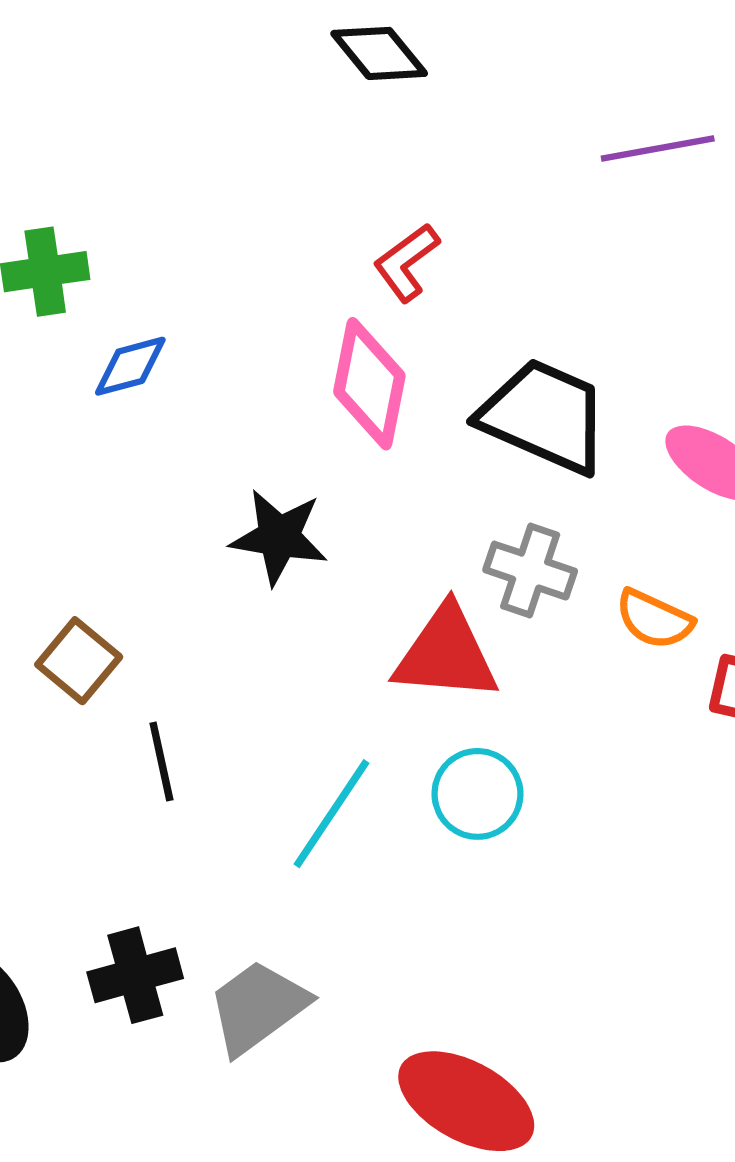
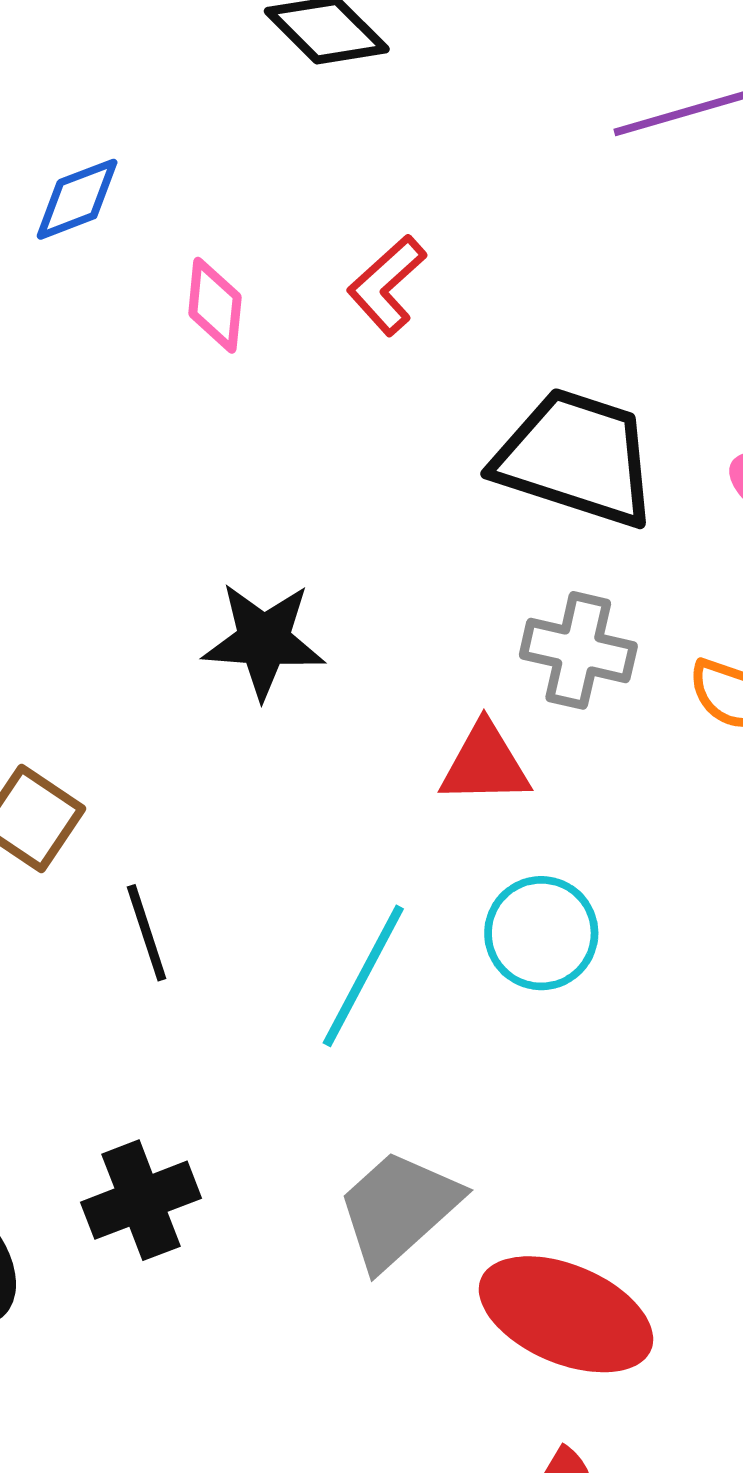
blue diamond: (130, 366) -> (77, 199), moved
pink diamond: (369, 384) -> (215, 305), moved, size x0.6
red triangle: (446, 654) -> (485, 764), size x0.7
gray trapezoid: (258, 1007) -> (398, 1209), moved

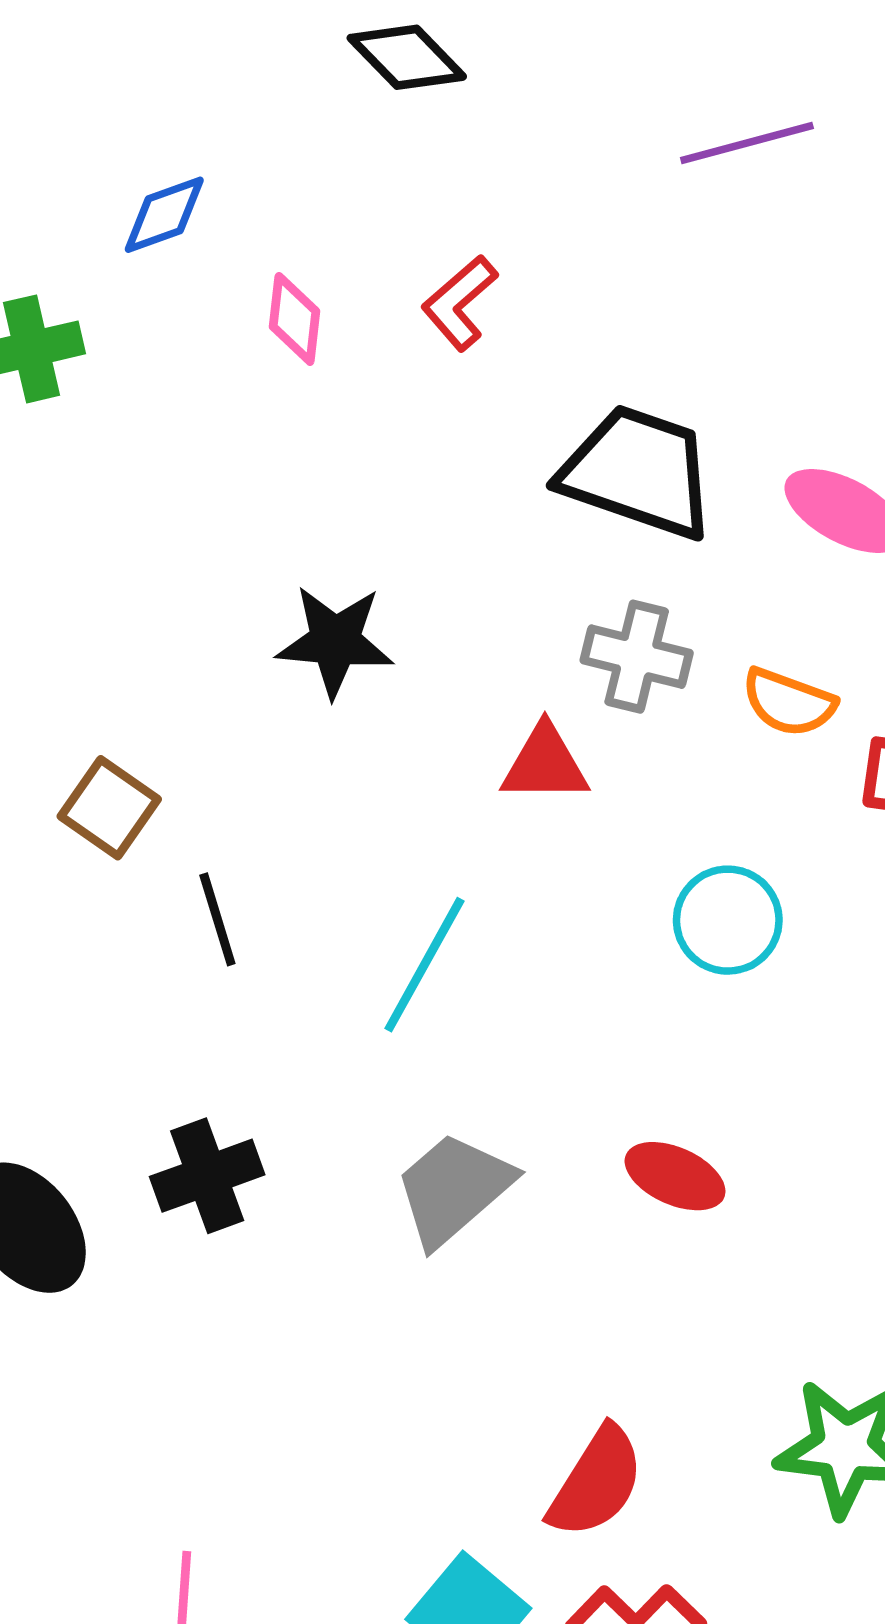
cyan circle: (541, 933) -> (728, 920), moved
red ellipse: (566, 1314) -> (675, 1176), moved, size x0.6

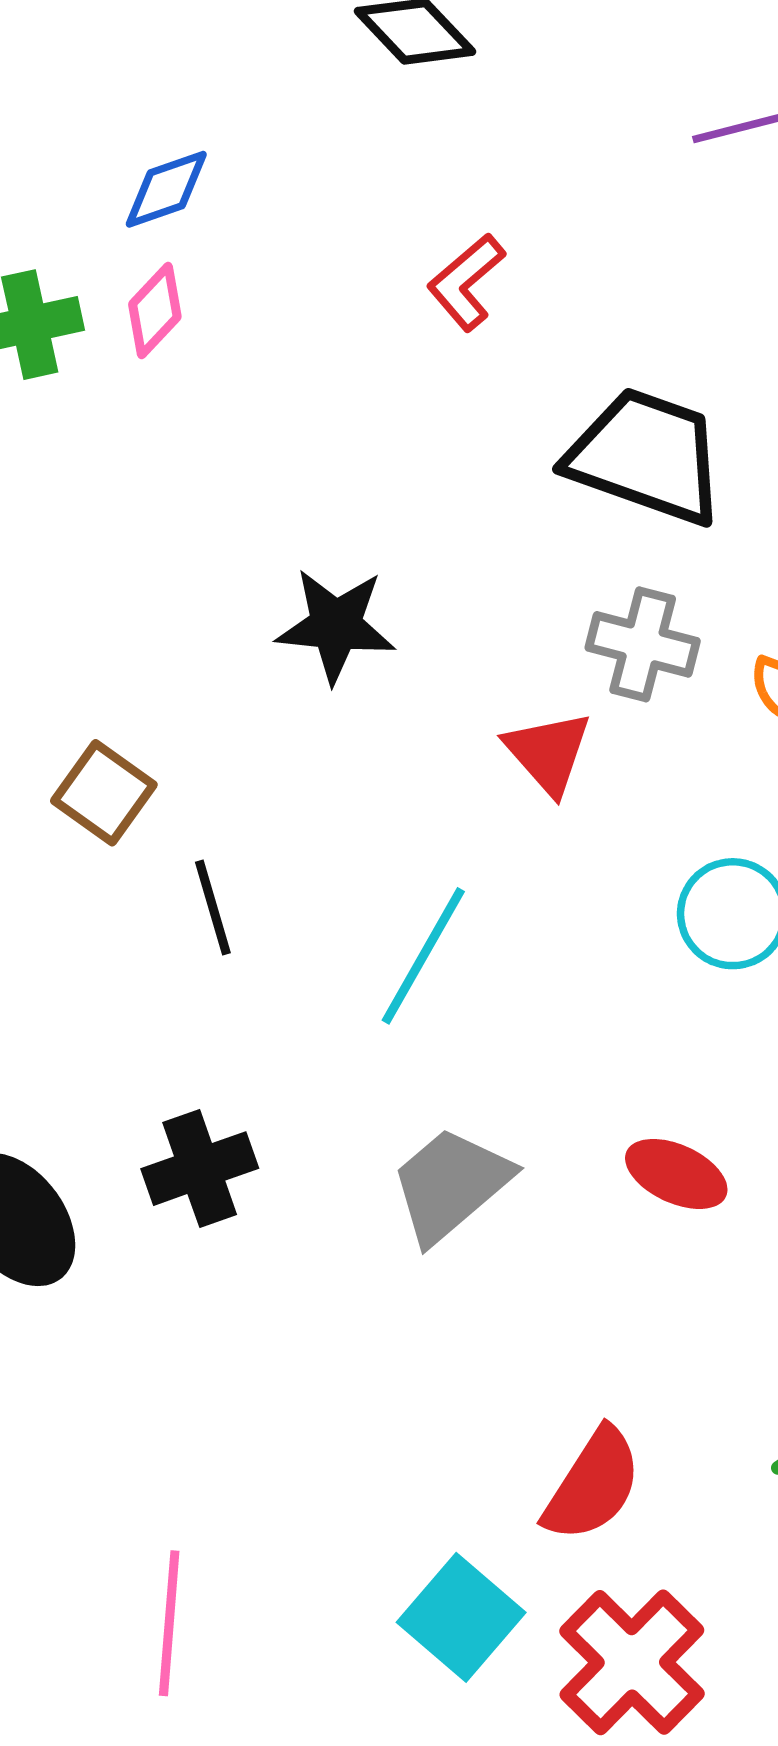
pink diamond: (294, 319) -> (155, 310), moved, turned 36
red triangle: (545, 764) -> (548, 753), turned 48

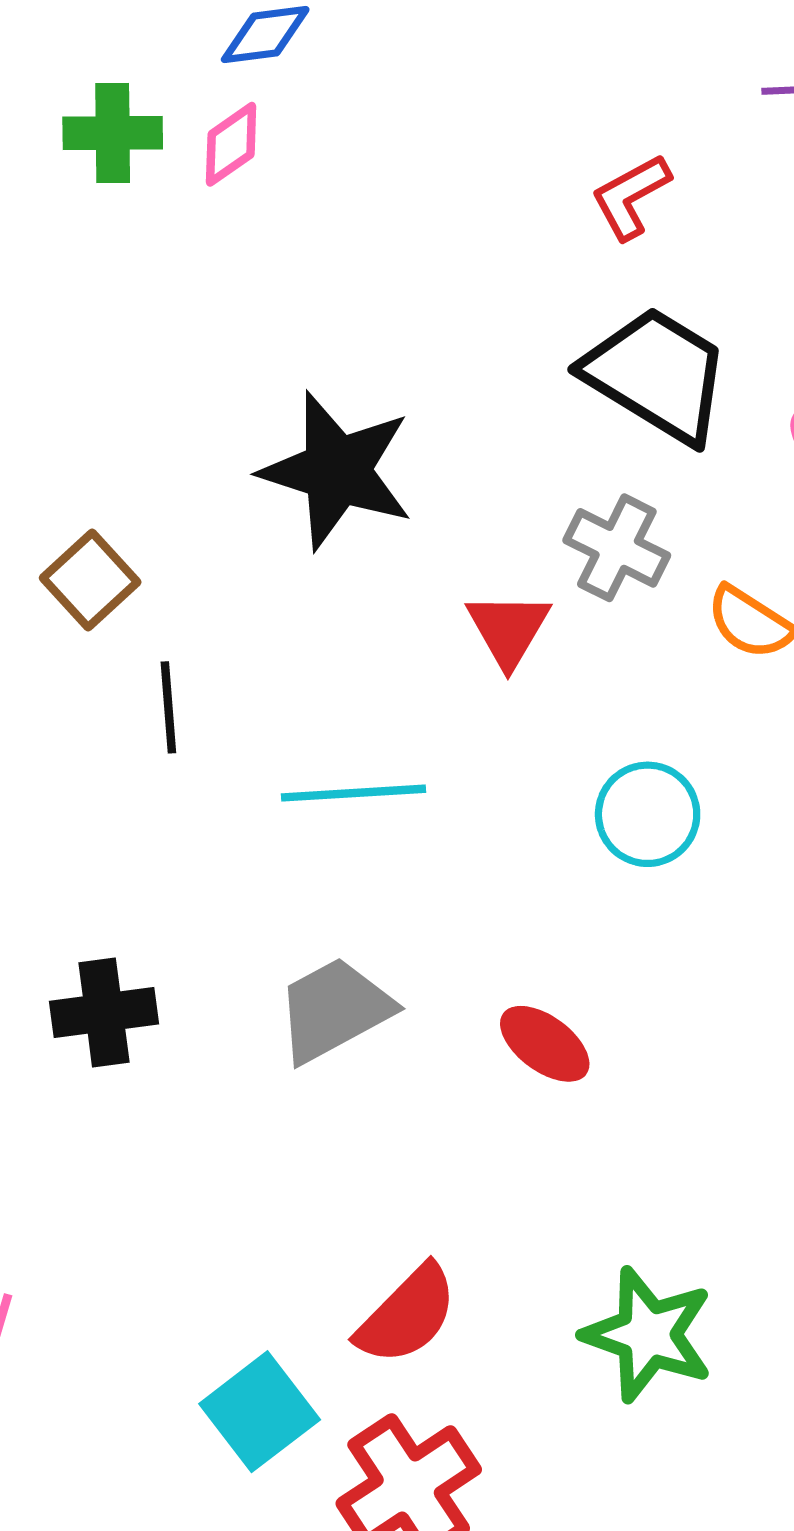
red L-shape: (466, 282) -> (631, 197), moved
black star: (336, 625) -> (337, 471), size x1.4
cyan line: (423, 956) -> (353, 793), turned 45
black cross: (200, 1169) -> (104, 1013), moved

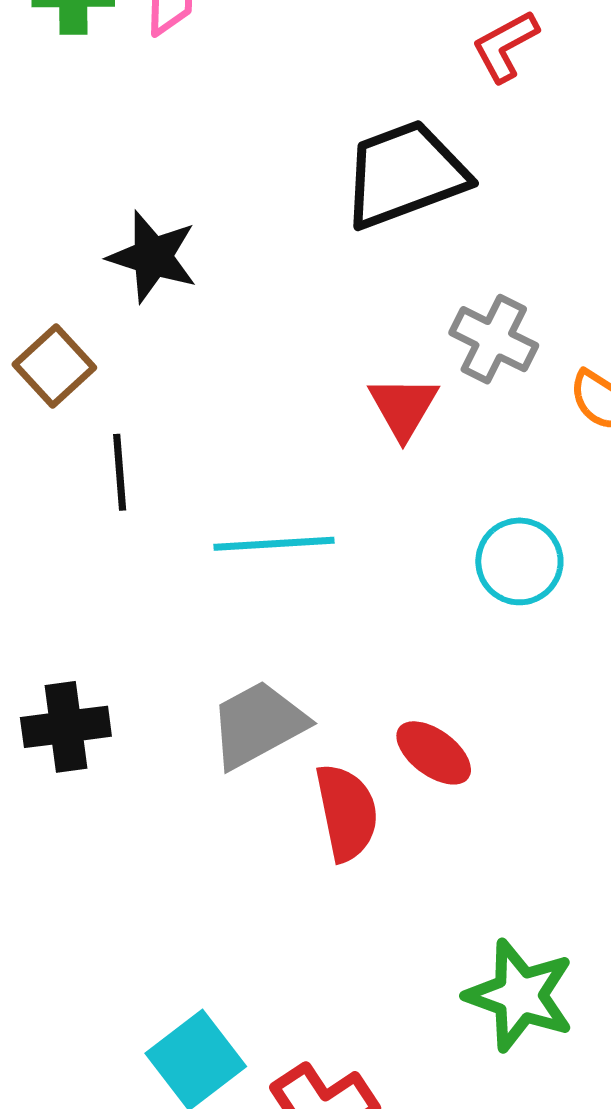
black trapezoid: (657, 375) -> (405, 174), moved, turned -52
black star: (337, 471) -> (153, 257), moved, size x0.7
red semicircle: (407, 1315) -> (347, 812), moved, turned -56

